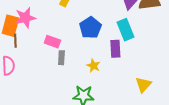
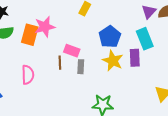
brown line: (15, 41) -> (60, 63), moved
yellow star: (93, 66) -> (113, 61), moved, size x1.5

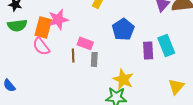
cyan rectangle: (145, 39) -> (166, 45), moved
yellow star: (113, 61) -> (123, 79), moved
pink semicircle: (28, 75) -> (41, 46), moved, turned 144

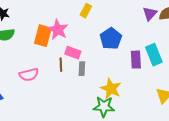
pink star: (58, 19) -> (58, 30), moved, turned -30
orange rectangle: (43, 27) -> (43, 36), moved
pink semicircle: (41, 46) -> (29, 75), moved, turned -66

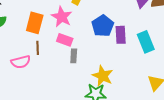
pink star: (58, 30) -> (62, 17), moved
purple rectangle: (136, 60) -> (121, 35), moved
brown line: (61, 65) -> (38, 48), moved

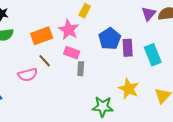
orange rectangle: (35, 23) -> (42, 36), turned 55
brown line: (38, 48) -> (45, 61), turned -40
yellow star: (103, 76) -> (129, 89), moved

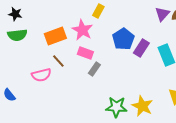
purple rectangle: (128, 48) -> (141, 48), turned 36
gray rectangle: (81, 69) -> (94, 69), turned 32
yellow star: (129, 89) -> (142, 106), moved

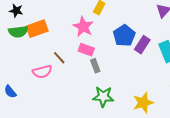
orange rectangle: (55, 36) -> (37, 29), moved
gray rectangle: (94, 69) -> (95, 66), turned -56
yellow star: (142, 106) -> (143, 103), turned 30
green star: (116, 107) -> (103, 97), moved

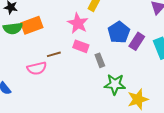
brown line: (59, 58) -> (54, 54), turned -64
gray rectangle: (95, 66) -> (100, 60), moved
green star: (103, 97) -> (115, 84), moved

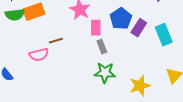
pink rectangle: (81, 46) -> (96, 28), moved, turned 70
green star: (115, 84) -> (105, 73), moved

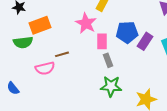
green semicircle: (15, 15) -> (23, 42), moved
blue pentagon: (121, 19) -> (127, 32), turned 30

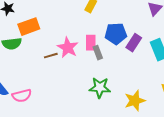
pink star: (86, 23) -> (68, 48), moved
gray rectangle: (108, 60) -> (98, 53), moved
pink semicircle: (45, 68) -> (22, 96), moved

